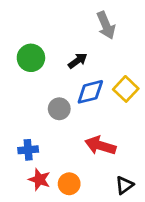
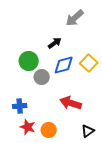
gray arrow: (106, 25) -> (75, 18), turned 72
green circle: (31, 58) -> (29, 61), moved

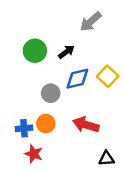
green circle: (29, 61) -> (35, 51), moved
orange circle: (49, 130) -> (46, 123), moved
black triangle: (88, 131) -> (106, 159), turned 32

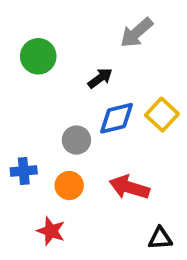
green circle: (35, 51) -> (38, 56), moved
blue cross: (24, 128) -> (24, 171), moved

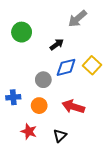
black triangle: (160, 238) -> (60, 136), moved, turned -40

